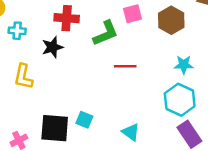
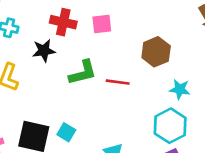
pink square: (132, 14) -> (102, 24), moved
brown hexagon: (171, 20) -> (156, 52), moved
green L-shape: (106, 33) -> (83, 73), moved

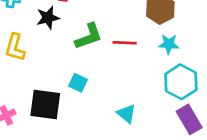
cyan star: (180, 89) -> (169, 44), moved
cyan square: (66, 132) -> (78, 83), moved

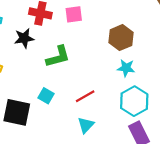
red line: (125, 43) -> (85, 96), moved, turned -36
cyan triangle: (127, 114) -> (86, 125), turned 30

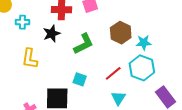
brown hexagon: (121, 38) -> (121, 33), moved
cyan hexagon: (134, 101) -> (142, 68), moved

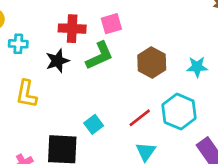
cyan star: (144, 43) -> (197, 67), moved
green L-shape: (84, 44) -> (100, 56), moved
cyan square: (80, 79) -> (94, 124), turned 32

